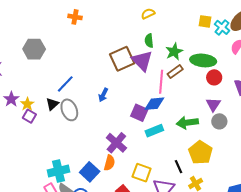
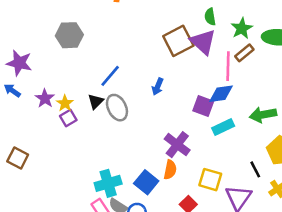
purple square: (29, 116) -> (68, 118), turned 32

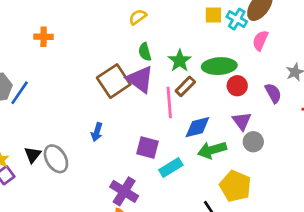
blue line: (110, 76) -> (20, 93), moved
blue diamond: (221, 94) -> (197, 127), moved

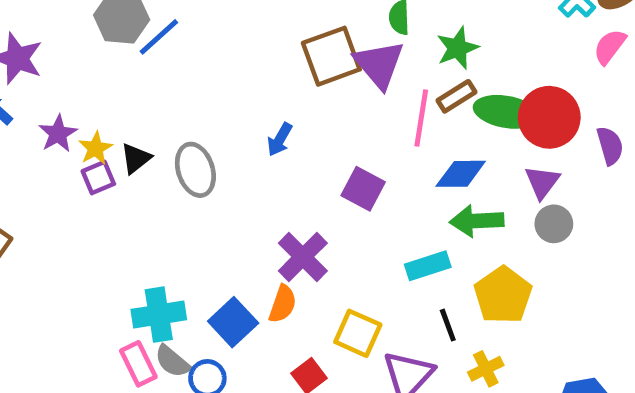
green ellipse: (219, 66) -> (506, 112), moved
red circle: (237, 86) -> (549, 117), size x1.6
black triangle: (33, 155) -> (136, 158), moved
cyan rectangle: (171, 168) -> (428, 266), moved

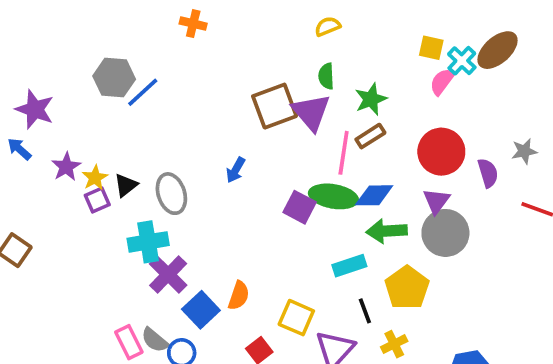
pink semicircle: (610, 47) -> (442, 82), moved
green ellipse: (506, 112) -> (333, 196), moved
gray circle: (554, 224) -> (445, 233), size x1.6
purple cross: (303, 257) -> (168, 275), moved
cyan cross: (159, 315) -> (148, 242), moved

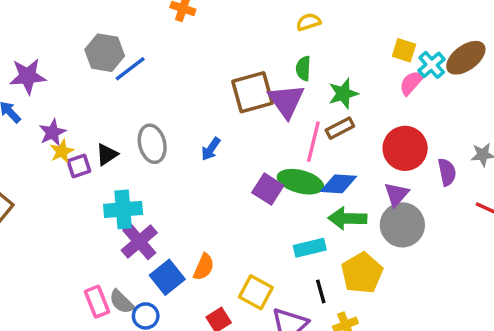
purple star: (35, 109) -> (28, 76), turned -30
yellow star: (95, 178) -> (62, 151), moved
gray ellipse: (171, 194) -> (152, 144), moved

